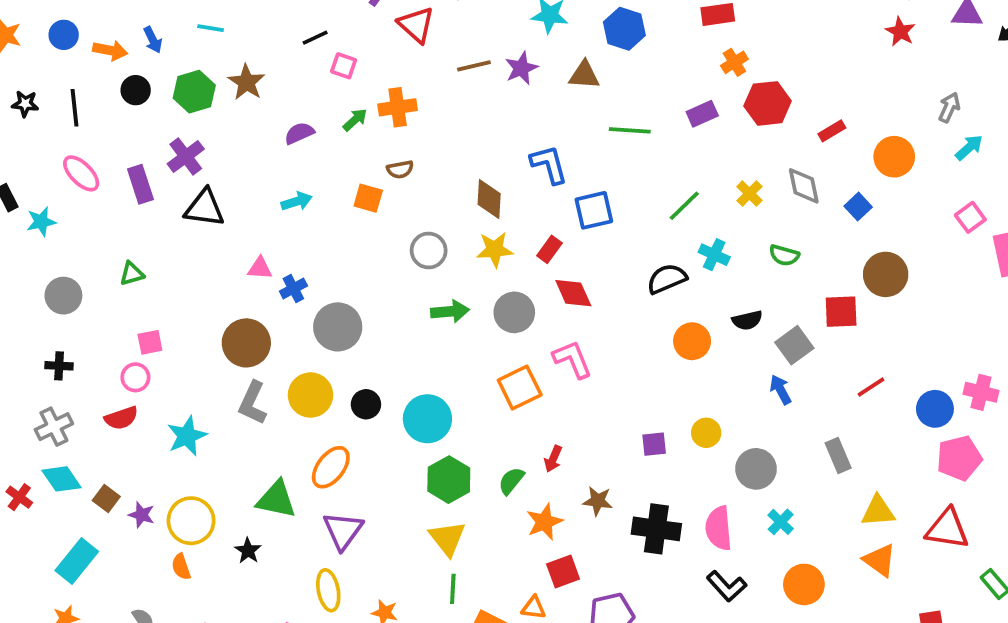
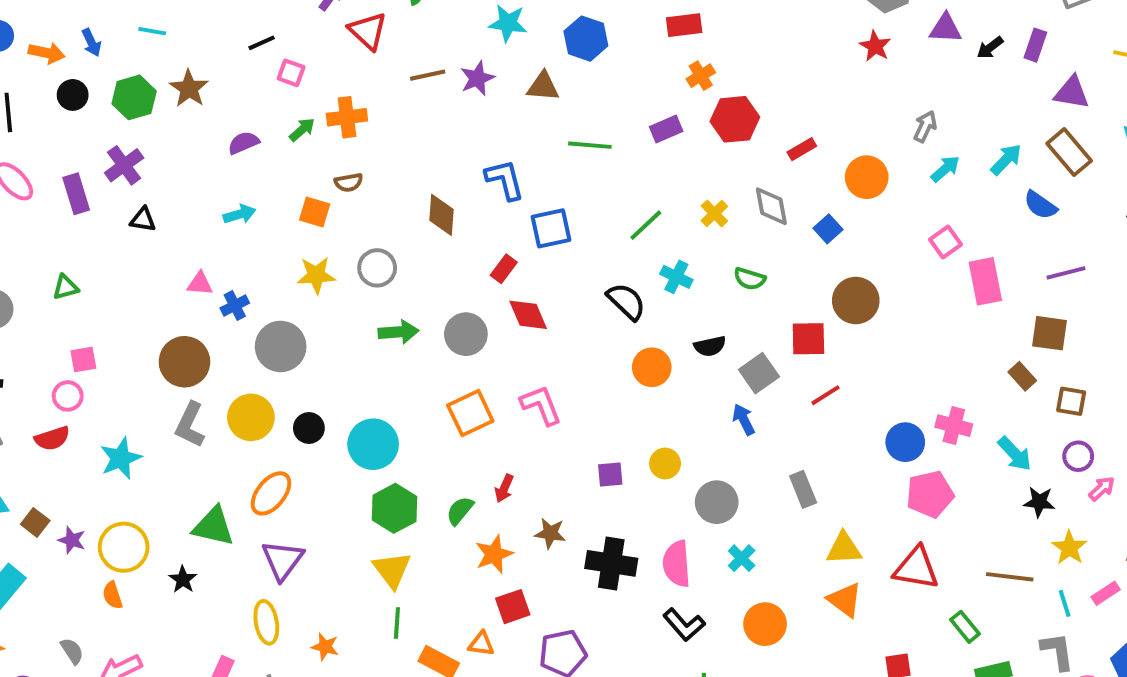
black triangle: (205, 208) -> (143, 220), size x0.6
yellow star: (495, 250) -> (316, 275), moved
black semicircle: (667, 279) -> (626, 301), turned 66
pink L-shape: (572, 359) -> (541, 405), moved
red line: (871, 387) -> (825, 395), moved

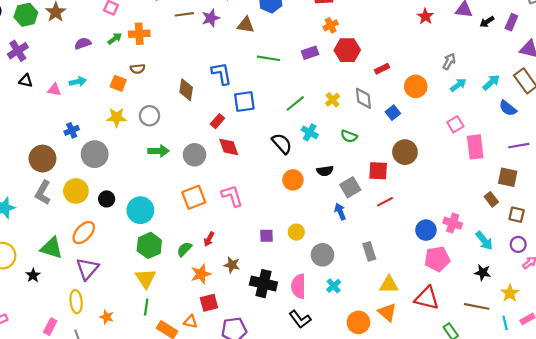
pink triangle: (200, 284) -> (54, 90), moved
black star: (1039, 502) -> (483, 272), moved
orange circle: (765, 624) -> (358, 322), moved

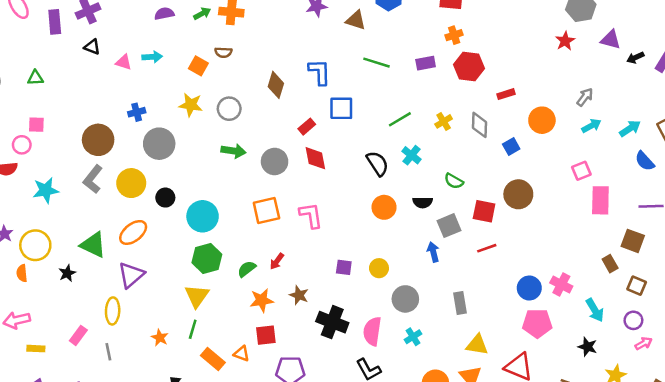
green semicircle: (349, 136) -> (454, 181), moved
orange star: (107, 317) -> (160, 338), moved

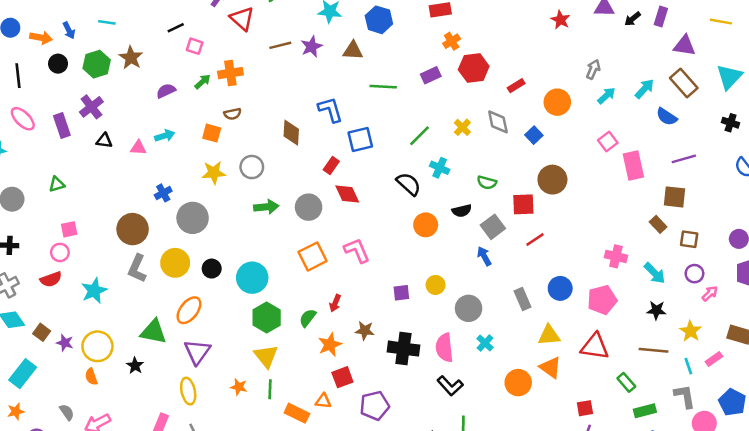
blue circle: (529, 288) -> (560, 288), moved
orange star: (160, 338) -> (239, 387), moved

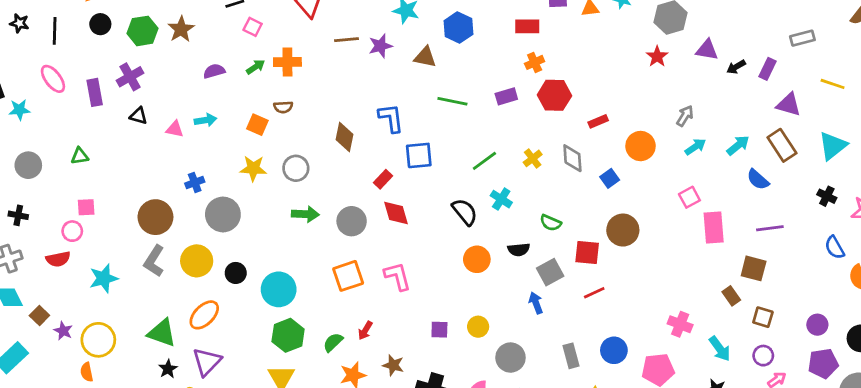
black star: (135, 366) -> (168, 369), moved

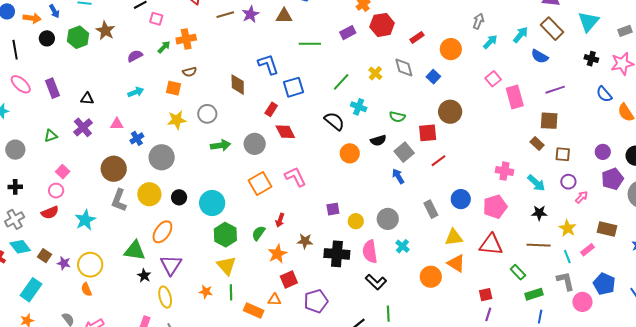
purple cross: (130, 77) -> (83, 127), moved
pink triangle: (175, 129) -> (117, 124), moved
pink square: (86, 207) -> (63, 172), turned -32
yellow circle: (478, 327) -> (356, 221), moved

